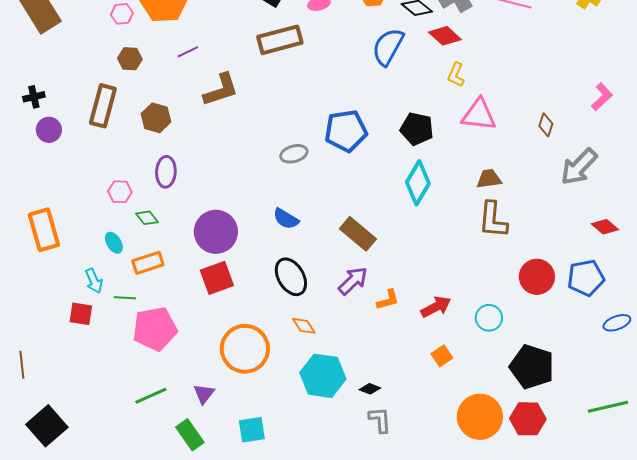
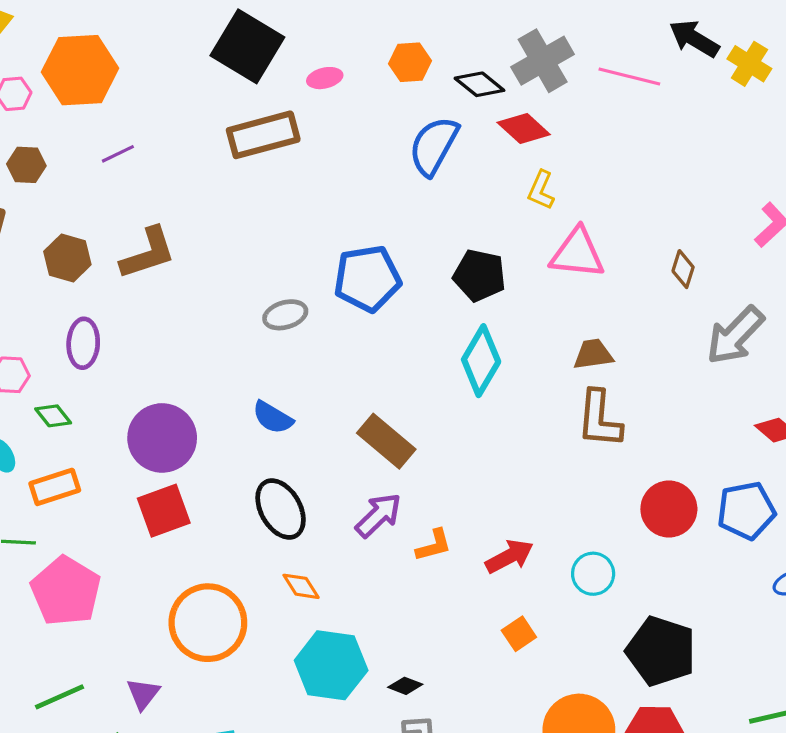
brown L-shape: (221, 90) -> (148, 253), moved
pink pentagon: (155, 329) -> (66, 591), turned -30

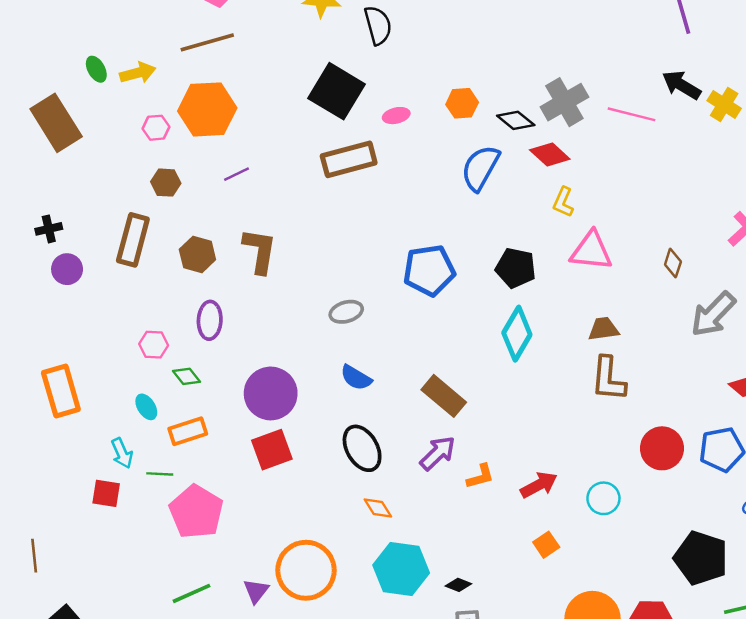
brown L-shape: (148, 253) -> (260, 251), turned -63
gray ellipse: (285, 315) -> (346, 312), moved
orange circle: (208, 623) -> (306, 570), moved
black pentagon: (661, 651) -> (701, 558), moved

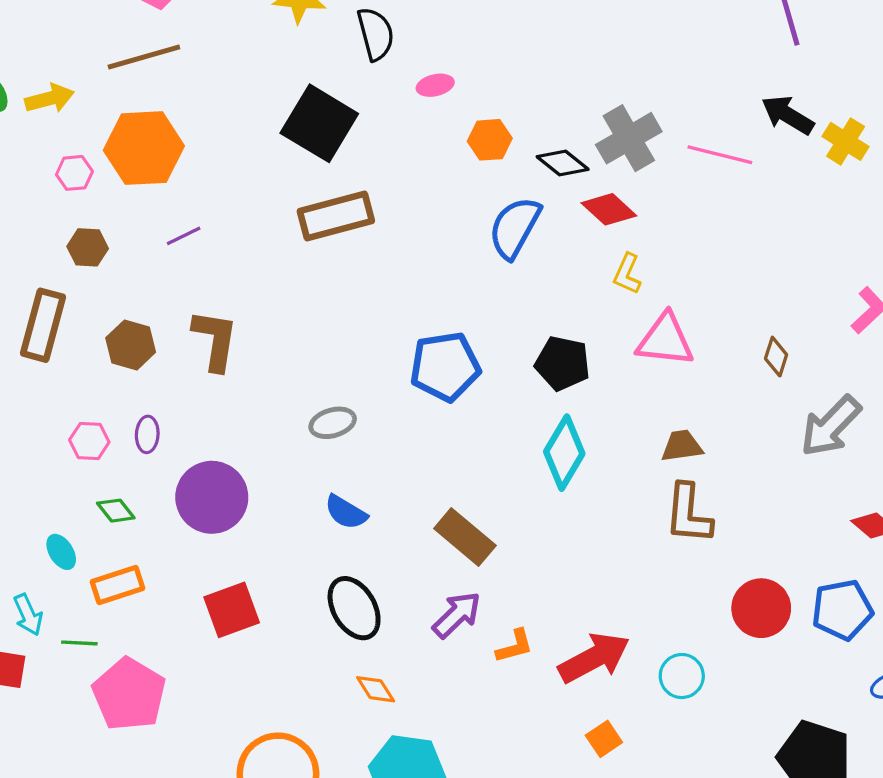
pink ellipse: (396, 116) -> (435, 85), moved
purple ellipse: (210, 320) -> (147, 434), size x0.7
pink hexagon: (154, 345) -> (89, 441), moved
purple circle: (271, 393) -> (212, 497), moved
red arrow: (539, 485) -> (594, 658), size x1.4

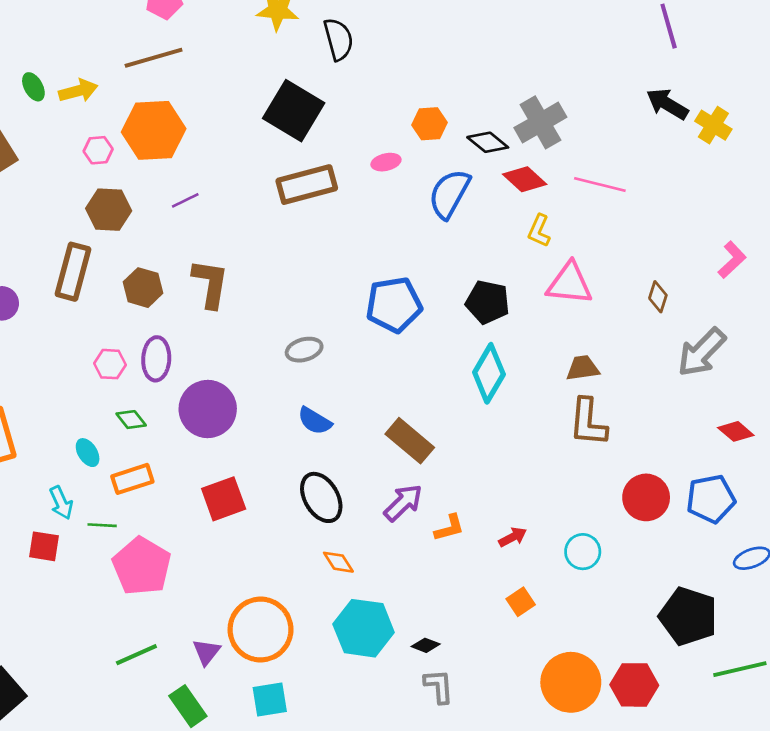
pink ellipse: (435, 85) -> (386, 162), moved
pink line: (720, 155) -> (600, 185), moved
brown hexagon: (88, 247) -> (109, 210), size x1.4
purple ellipse: (147, 434) -> (156, 359), size x1.5
red arrow: (594, 658) -> (513, 537), size x0.5

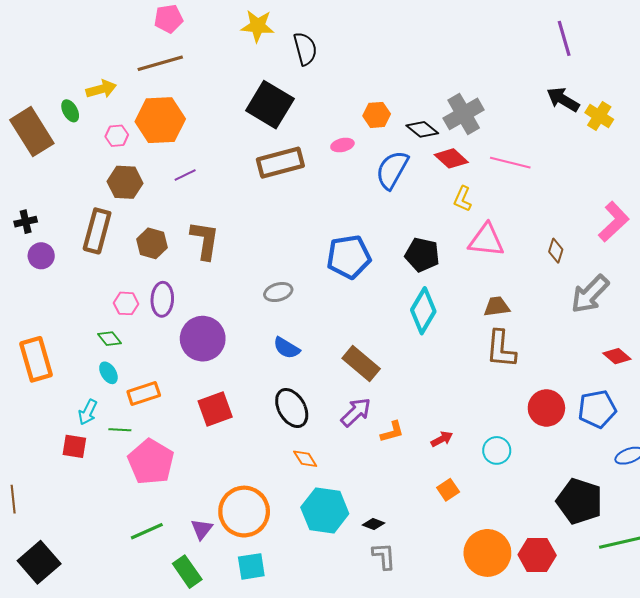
green ellipse: (33, 87) -> (70, 111), moved
pink L-shape: (732, 260) -> (614, 222), size x1.4
green diamond: (131, 420) -> (109, 339), moved
cyan arrow: (61, 503) -> (88, 412), turned 50

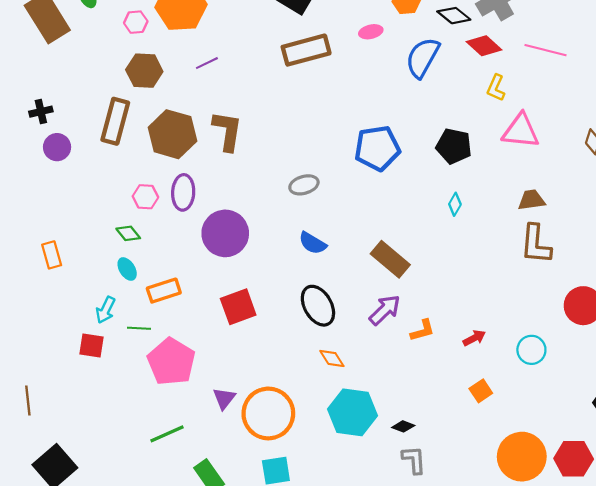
brown hexagon: (152, 243) -> (172, 134), size x1.5
cyan diamond: (423, 311) -> (455, 204), size x0.5
orange rectangle: (36, 359) -> (52, 255), size x0.6
purple triangle: (202, 529) -> (224, 398), moved

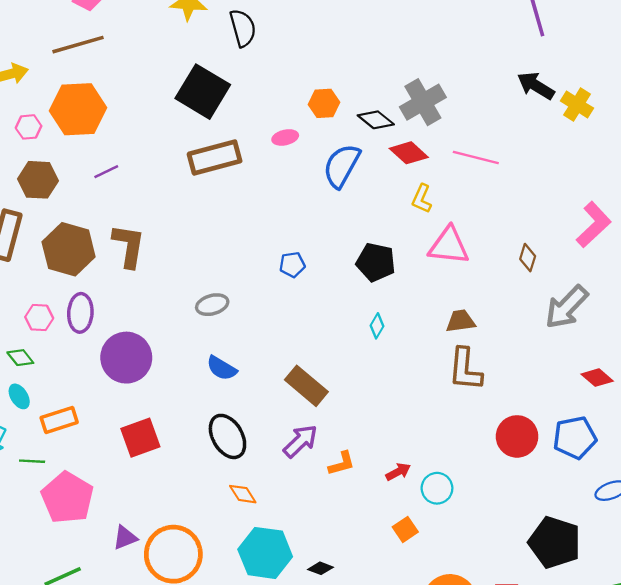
blue pentagon: (377, 148) -> (292, 265), size x0.5
cyan circle: (531, 350) -> (437, 488), moved
purple triangle: (224, 398) -> (125, 538), turned 30

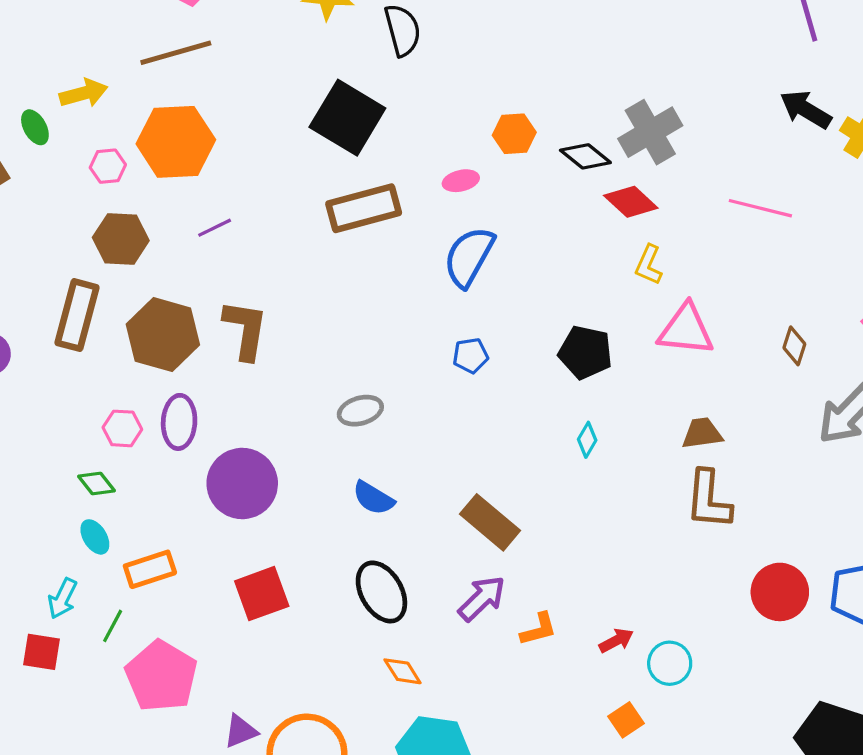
pink line: (476, 157) -> (760, 208), moved
blue semicircle: (342, 166) -> (469, 257), moved
green line: (32, 461) -> (113, 626), turned -65

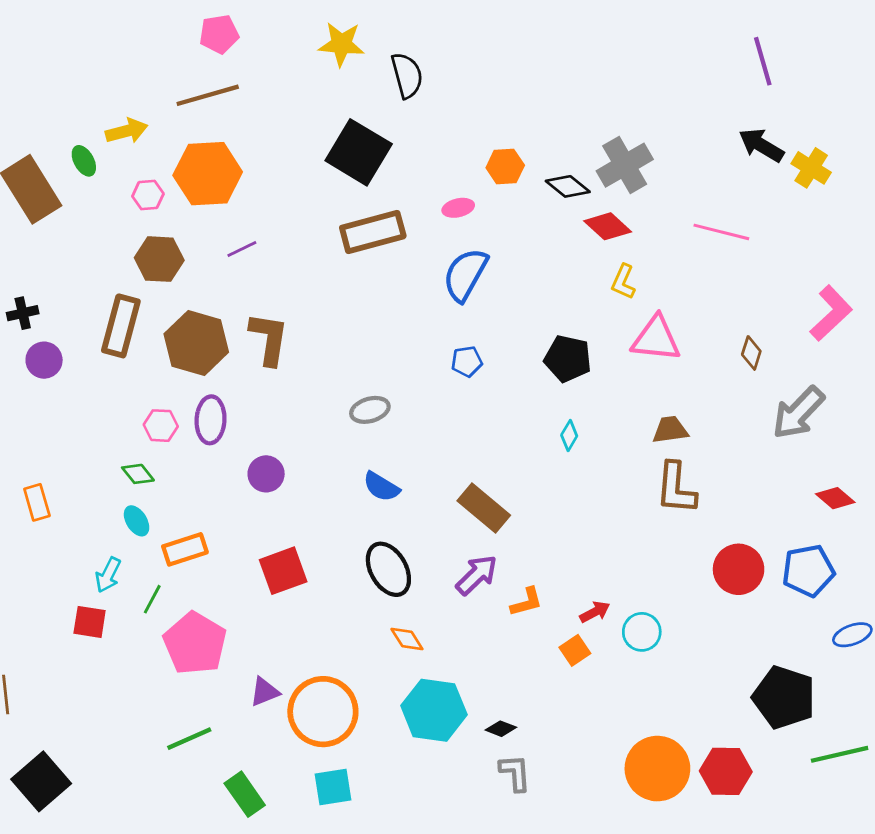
purple circle: (242, 483) -> (266, 474), size x0.6
orange square: (626, 720) -> (575, 650), moved

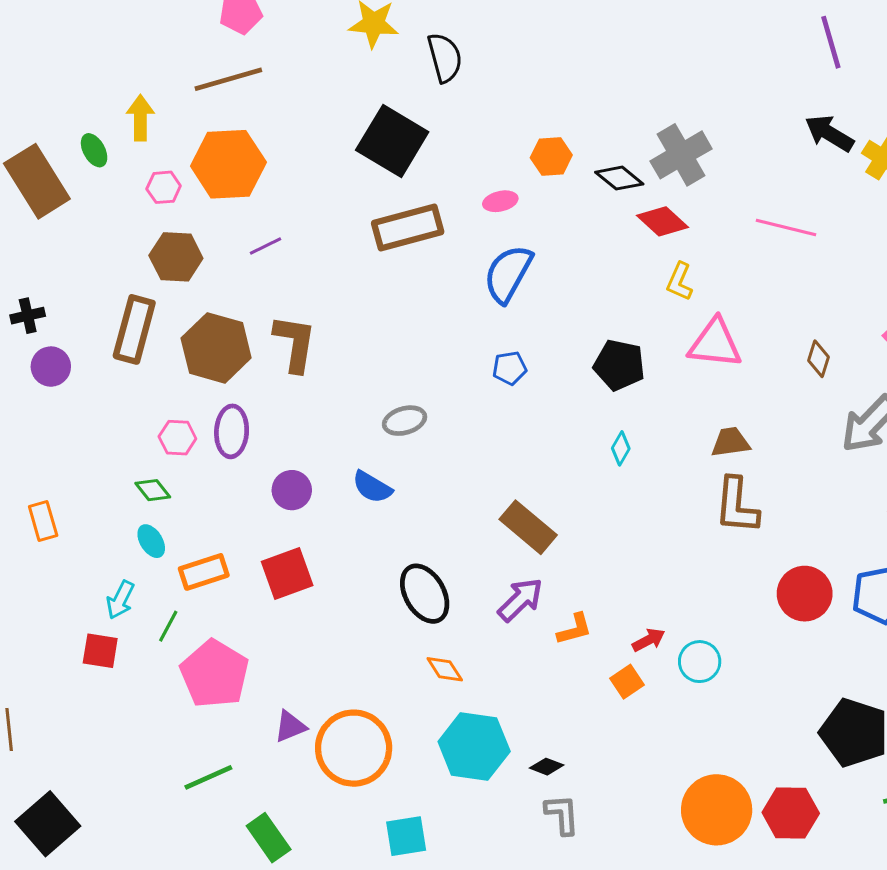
yellow arrow: (127, 131) -> (140, 118), turned -75
blue semicircle: (381, 487) -> (372, 487), moved
red square: (283, 571) -> (287, 574), moved
cyan square: (333, 787) -> (406, 836), moved

